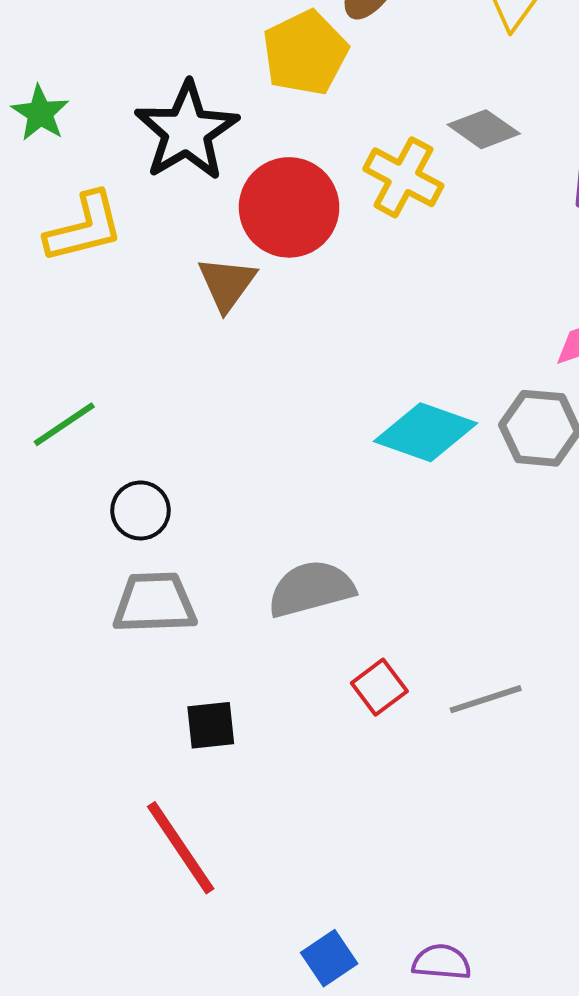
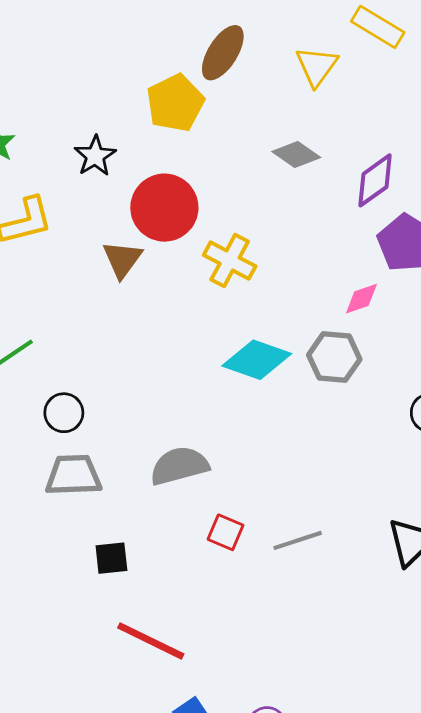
black star: (187, 131) -> (95, 156), size x0.6
yellow cross: (403, 177) -> (230, 261), moved
red square: (379, 687) -> (226, 532), turned -30
red line: (181, 848) -> (151, 641), moved, turned -30

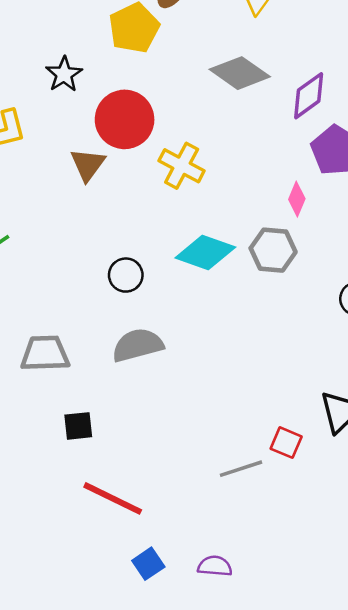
gray diamond: (296, 155) -> (240, 73), size x1.4
pink diamond: (361, 299) -> (297, 199), turned -48
black circle: (64, 413) -> (126, 275), moved
red square: (226, 532) -> (286, 443), moved
gray line: (298, 540) -> (241, 469), moved

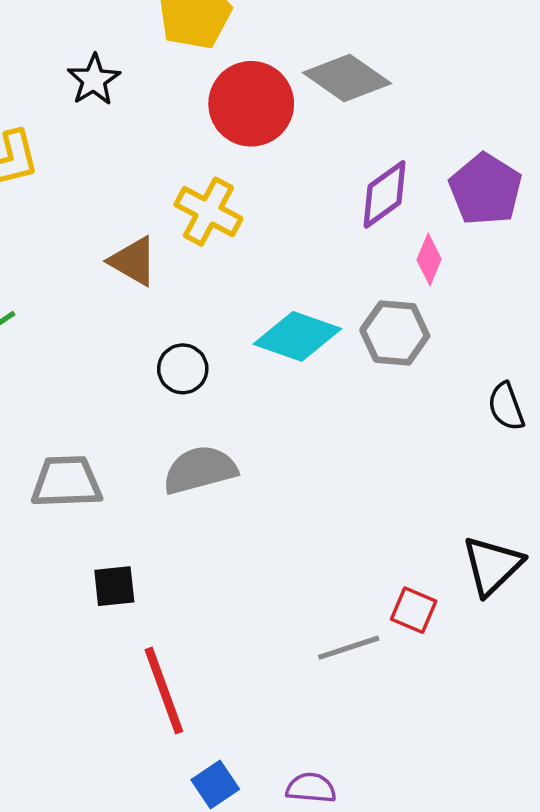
purple diamond: (309, 96) -> (385, 194), moved
red circle: (125, 119) -> (251, 104), moved
brown triangle: (88, 165) -> (133, 261), moved, turned -36
yellow cross: (182, 166) -> (208, 212), moved
red line: (113, 498) -> (164, 690), turned 44

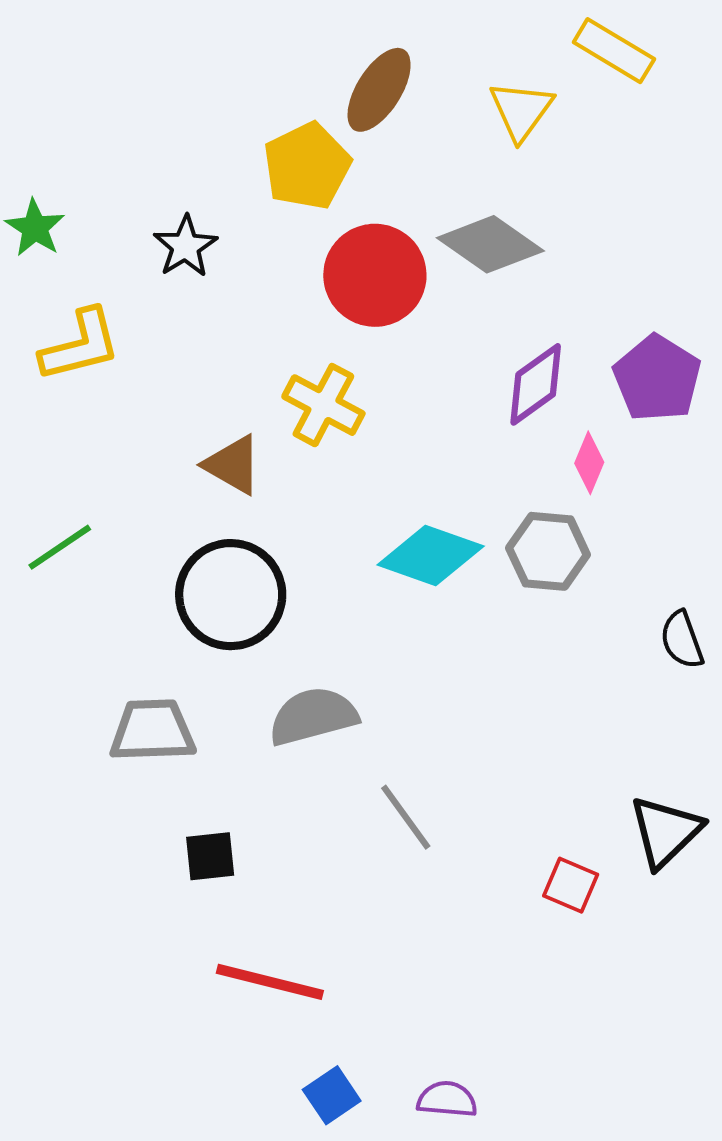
black circle: (183, 369) -> (231, 595), moved, size x1.8
gray line: (349, 648) -> (406, 817), moved, turned 72
red line: (164, 690) -> (270, 982), turned -56

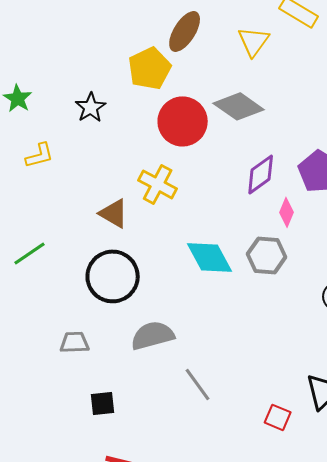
yellow L-shape: (80, 345) -> (40, 155), size x0.7
cyan diamond: (431, 555) -> (210, 257), turned 42
gray trapezoid: (152, 731) -> (75, 342), size x0.7

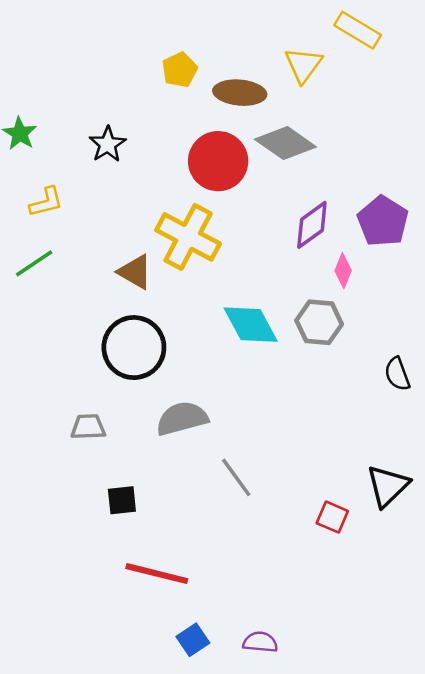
brown ellipse: (185, 31) -> (240, 93), moved, turned 63
yellow pentagon: (150, 68) -> (180, 70), moved, size x0.7
yellow cross: (158, 184) -> (188, 237), size x1.4
green line: (30, 253) -> (34, 263), moved

